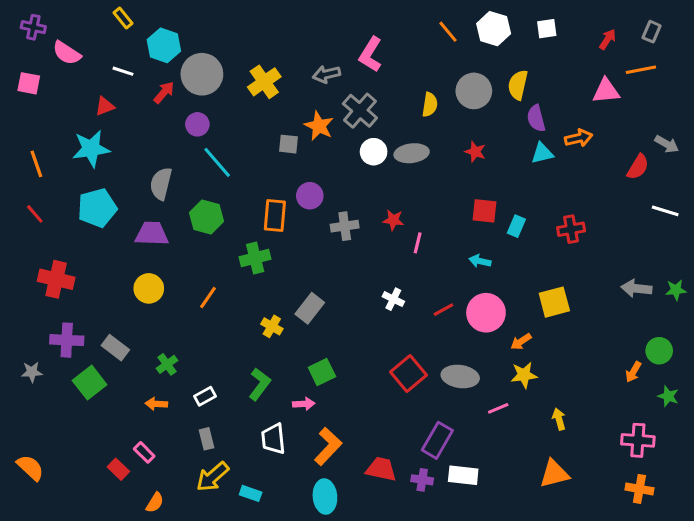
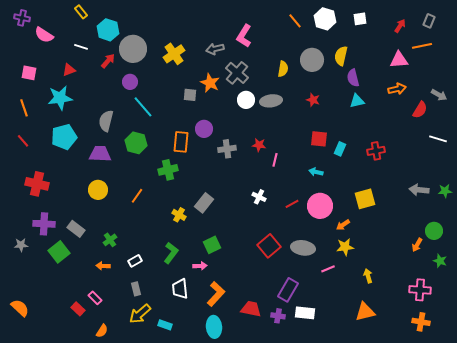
pink square: (29, 83) -> (29, 73), moved
orange arrow: (579, 138) -> (397, 89), moved

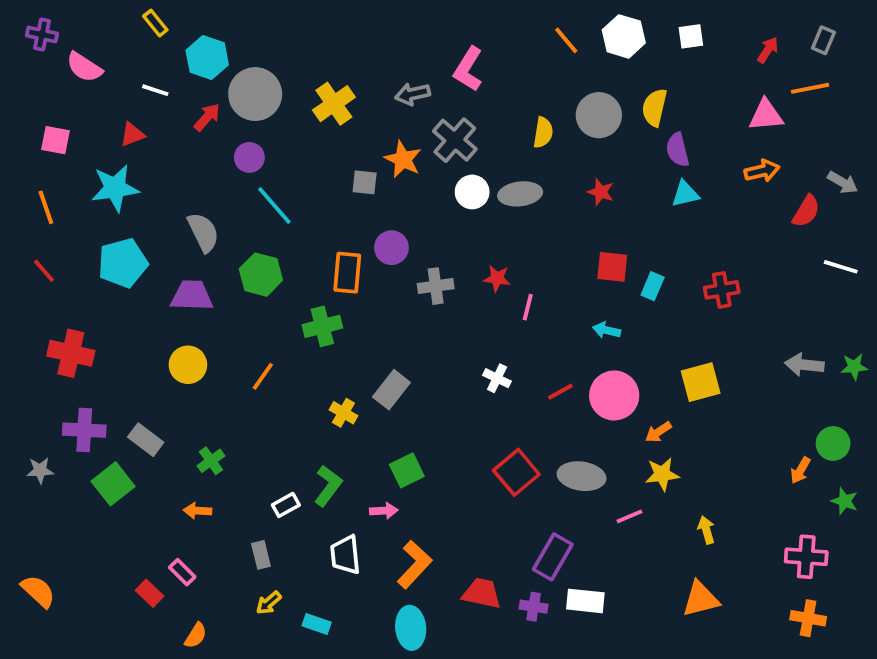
gray semicircle: (106, 121) -> (203, 232), turned 140
white rectangle: (135, 261) -> (286, 505), moved
yellow arrow: (140, 314) -> (269, 603), size x0.6

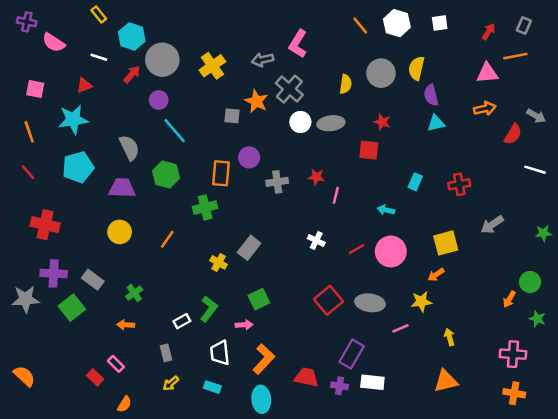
red square: (612, 267) -> (369, 150), moved
gray arrow: (804, 365) -> (492, 225), moved, turned -40
orange arrow: (658, 432) -> (436, 275), moved
gray star: (40, 470) -> (26, 299), size x1.6
cyan rectangle: (317, 624) -> (212, 387), moved

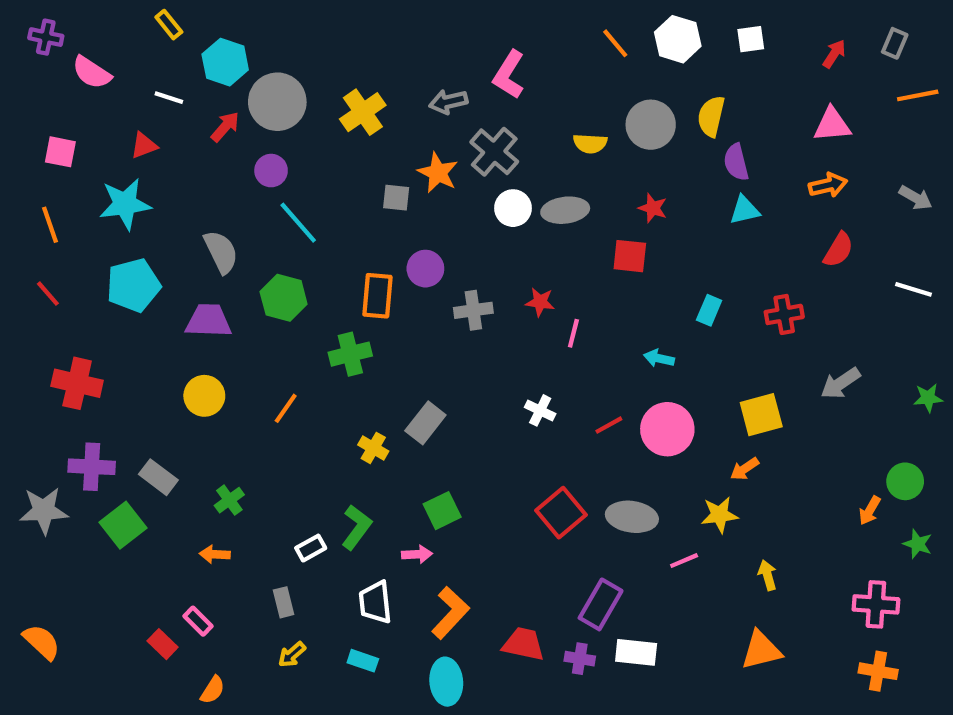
orange line: (515, 56) -> (918, 95), moved
yellow semicircle: (346, 84) -> (590, 143), turned 84
red semicircle: (513, 134) -> (838, 250), moved

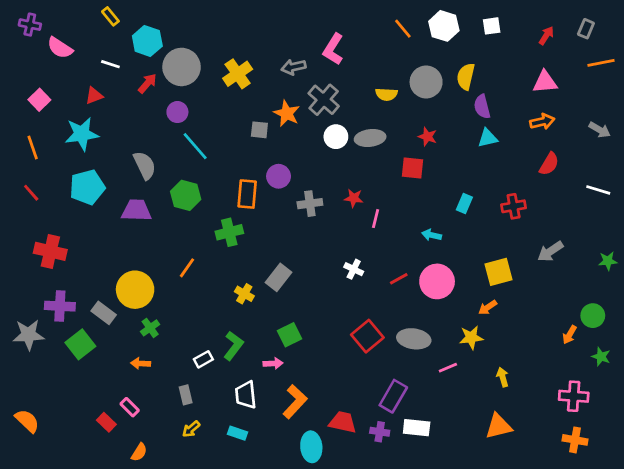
pink square: (60, 152) -> (39, 100), turned 35
yellow circle: (204, 396) -> (135, 290), moved, size x1.4
cyan ellipse: (446, 682) -> (311, 447), moved

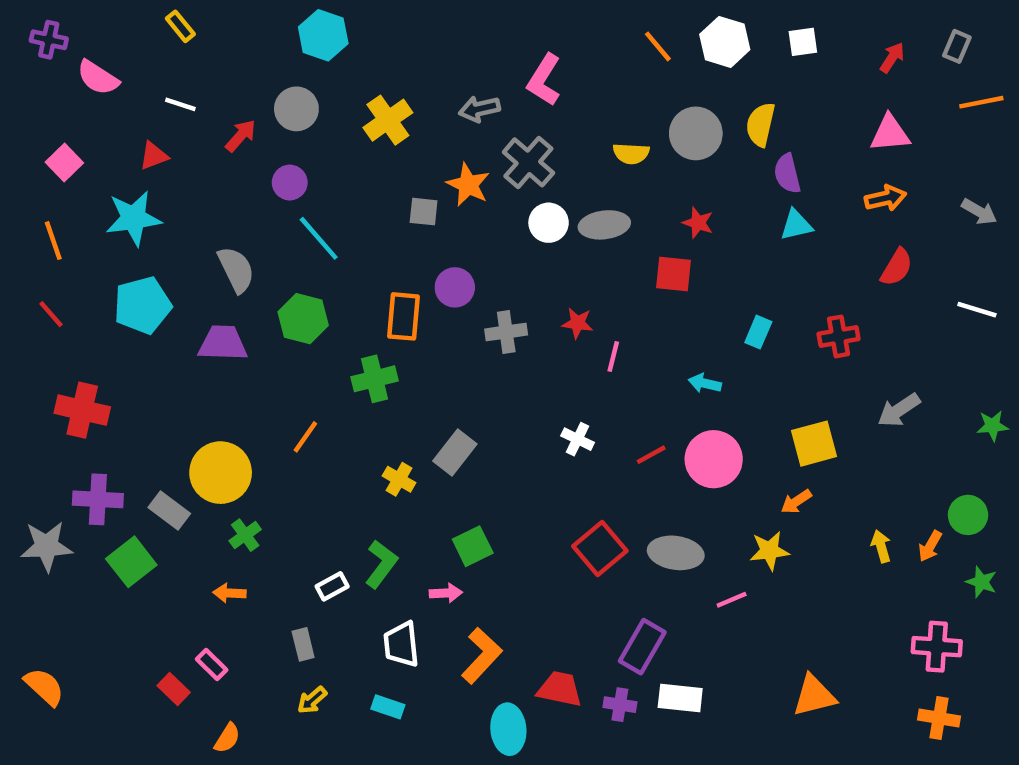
cyan hexagon: (147, 41) -> (323, 35), moved
gray circle: (182, 67) -> (296, 109), size x0.7
yellow arrow: (503, 377) -> (881, 546), moved

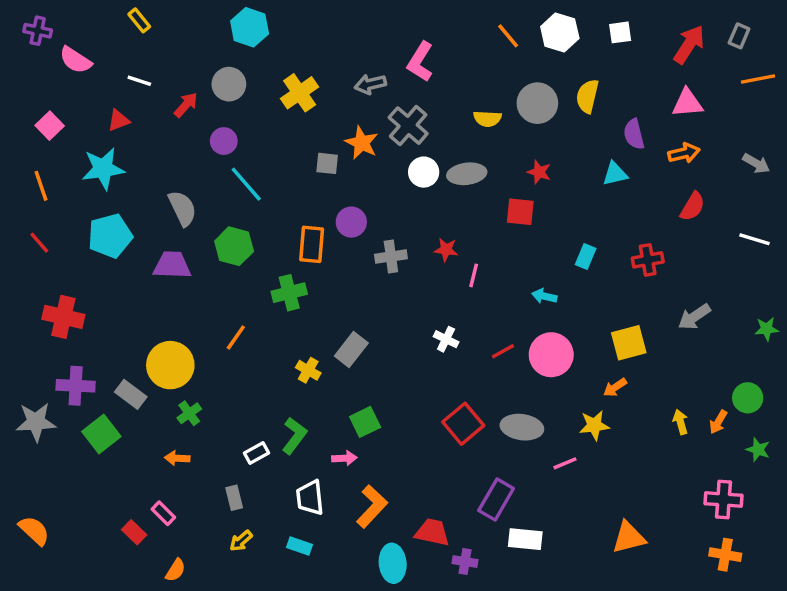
red arrow: (892, 58) -> (689, 45), size x1.6
purple semicircle: (787, 174) -> (634, 134), moved
purple cross: (620, 705) -> (465, 562), moved

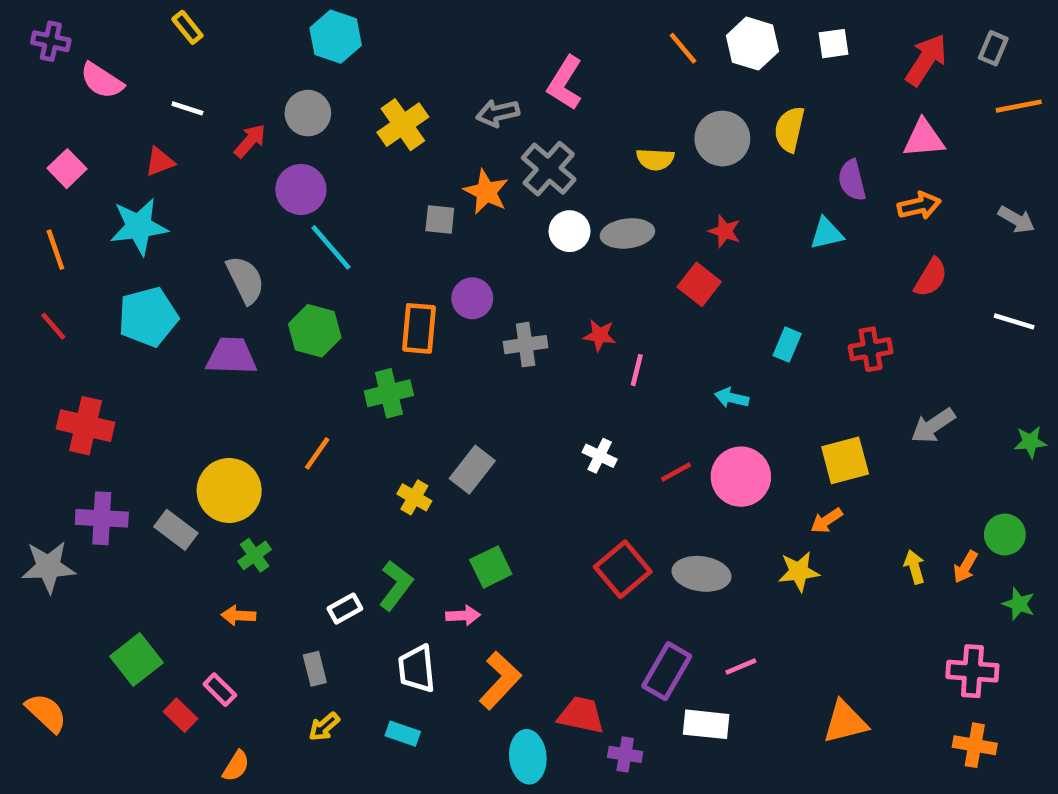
purple circle: (224, 141) -> (301, 189), size x1.4
red square: (520, 212) -> (699, 284), turned 32
green square: (101, 434) -> (137, 660), moved
pink line: (565, 463) -> (741, 666), moved

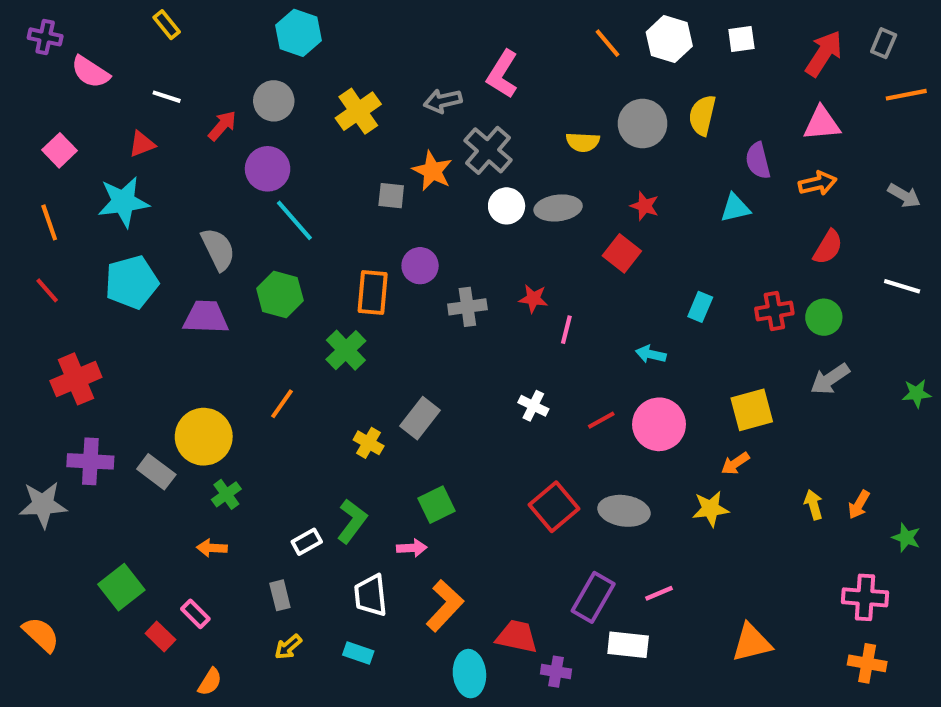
green cross: (389, 393) -> (346, 350), turned -30
red cross: (86, 426) -> (76, 379), turned -36
green circle: (1005, 534) -> (824, 317), moved

